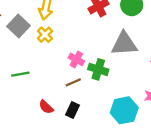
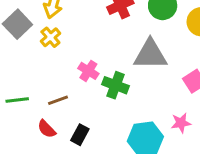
green line: (20, 74) -> (17, 100), moved
brown line: (73, 82) -> (58, 100), moved

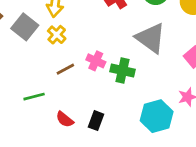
gray triangle: (150, 55) -> (151, 38), turned 44
brown line: (58, 100) -> (65, 69), moved

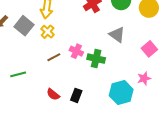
gray triangle: (151, 38) -> (117, 35), size x0.7
green line: (34, 97) -> (18, 74), moved

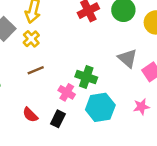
gray triangle: (117, 35) -> (128, 58), moved
pink cross: (76, 51) -> (67, 92), moved
cyan hexagon: (121, 92) -> (100, 107), moved

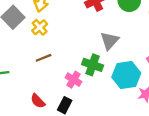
gray triangle: (128, 58) -> (110, 41), moved, turned 30
cyan hexagon: (100, 107) -> (126, 75), moved

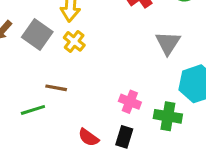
brown line: (44, 58) -> (56, 88), moved, turned 42
green cross: (93, 65) -> (168, 116), moved

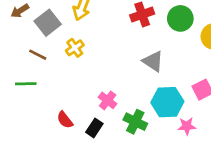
yellow cross: (74, 41) -> (75, 48), moved
gray triangle: (168, 43) -> (153, 61), turned -45
brown line: (56, 88) -> (38, 55), moved

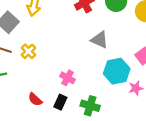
yellow cross: (75, 48) -> (28, 51), moved
green cross: (135, 122) -> (90, 106), moved

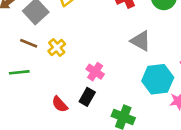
pink cross: (68, 78) -> (95, 72), moved
black rectangle: (60, 102) -> (87, 97), moved

